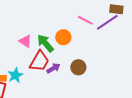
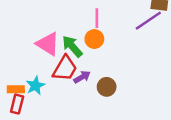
pink line: (85, 20) -> (97, 18), moved, turned 63
pink triangle: (25, 41) -> (48, 44), size x1.5
brown circle: (78, 67) -> (107, 87), moved

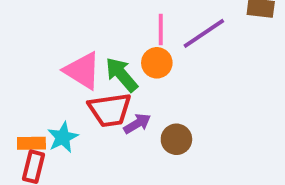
purple line: (148, 21) -> (204, 33), moved
red trapezoid: (65, 68) -> (110, 110), turned 52

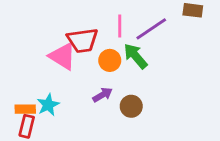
orange circle: (157, 63) -> (110, 60), moved
green arrow: (122, 75) -> (136, 56), moved
red trapezoid: (110, 110) -> (83, 40), moved

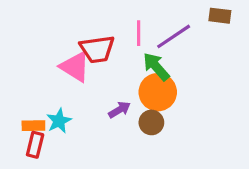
orange circle: (110, 60) -> (158, 92), moved, size x1.5

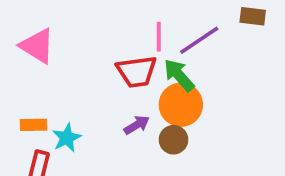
red trapezoid: (97, 49) -> (137, 72), moved
pink triangle: (75, 67) -> (37, 46), moved
orange rectangle: (33, 126) -> (34, 125), moved

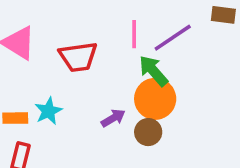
red trapezoid: (137, 72) -> (78, 57), moved
cyan star: (67, 138) -> (48, 111), moved

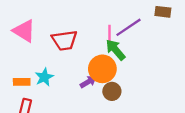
pink line: (134, 34) -> (110, 34), moved
orange circle: (155, 99) -> (102, 69), moved

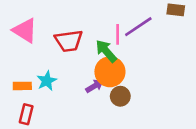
green arrow: (115, 50) -> (106, 51), moved

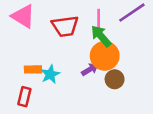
pink line: (118, 34) -> (99, 19), moved
cyan star: (47, 81) -> (50, 74), moved
orange rectangle: (22, 86) -> (33, 69), moved

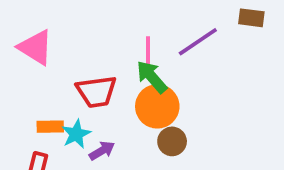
red trapezoid: (65, 26) -> (96, 92), moved
purple arrow: (90, 69) -> (102, 151), moved

